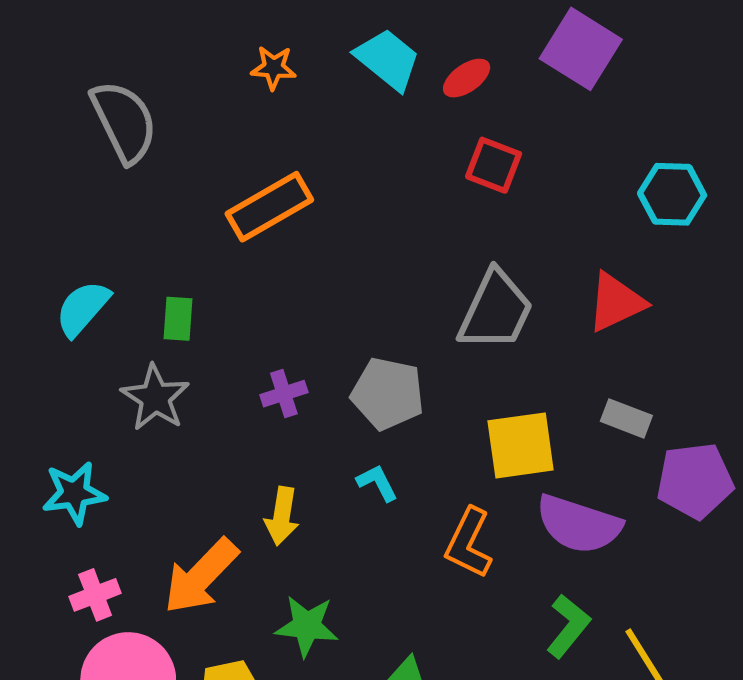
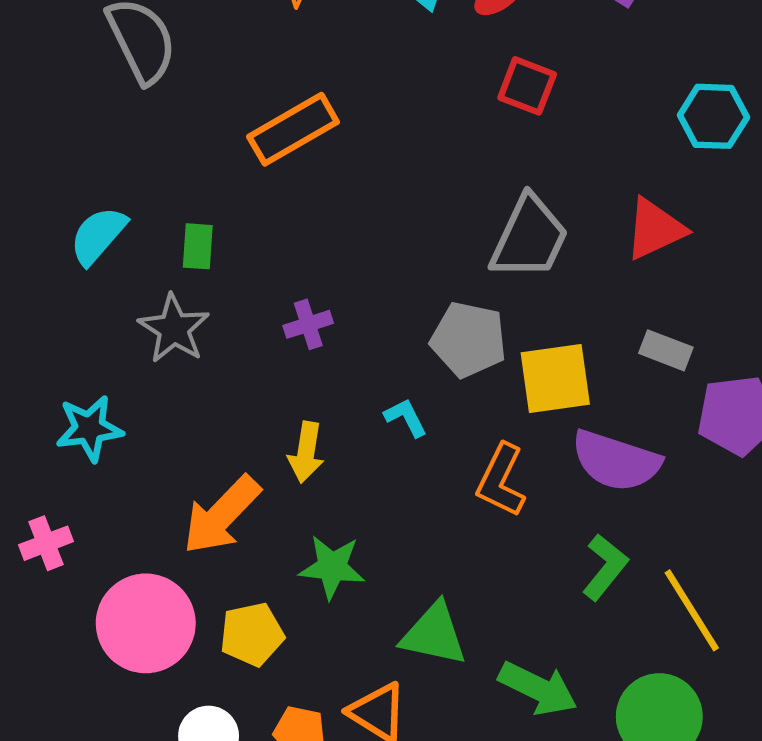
gray pentagon: (388, 394) -> (469, 340), moved
pink cross: (95, 595) -> (46, 543), moved

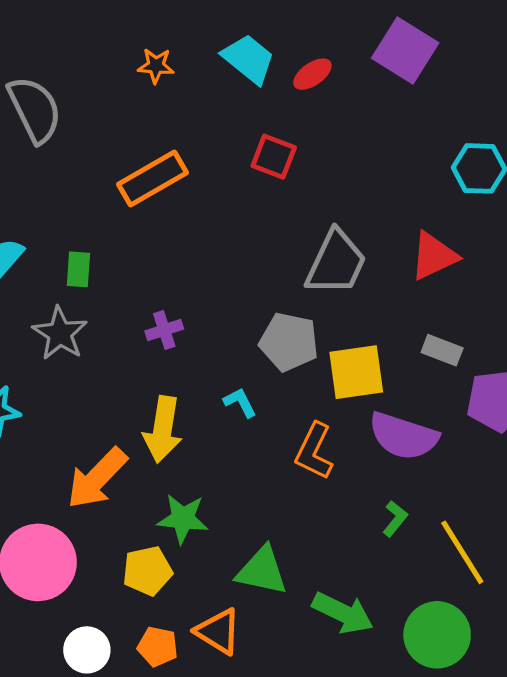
red square: (527, 86) -> (274, 157), moved
yellow arrow: (306, 452) -> (163, 429), size x1.4
green L-shape: (605, 567) -> (395, 519), size x0.7
yellow pentagon: (252, 634) -> (147, 571), moved

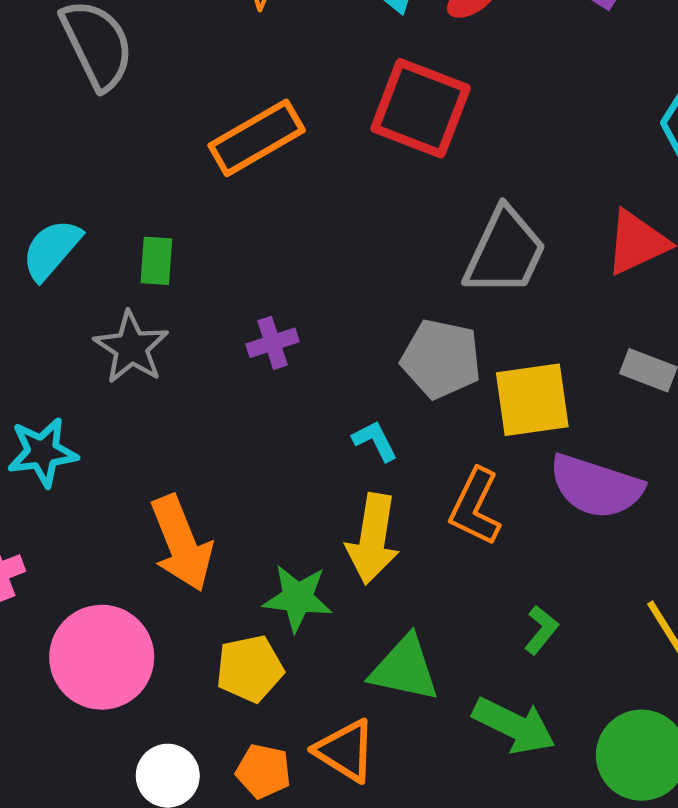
red square: (274, 157) -> (421, 108), size x1.6
yellow arrow: (163, 429) -> (373, 539), moved
orange arrow: (97, 478) -> (181, 543), turned -66
green L-shape: (395, 519) -> (541, 630), moved

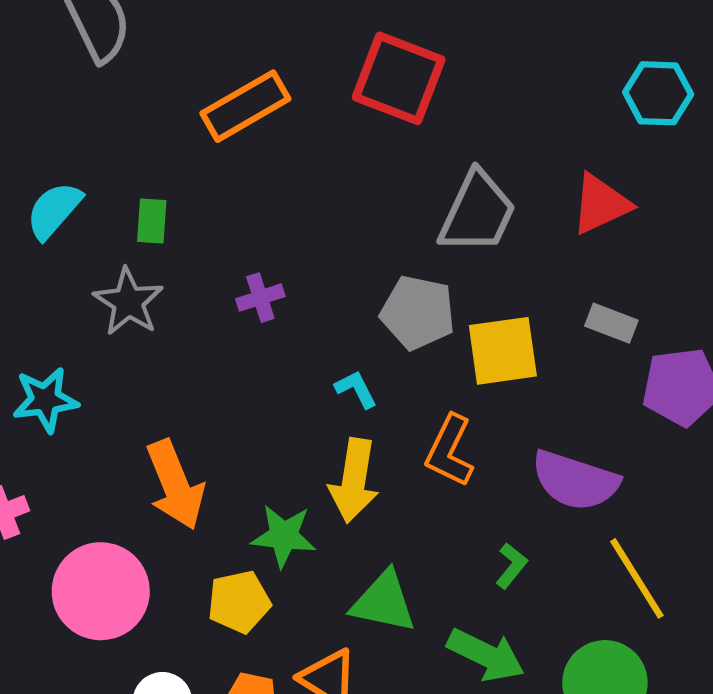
purple semicircle: (596, 486) -> (575, 481), moved

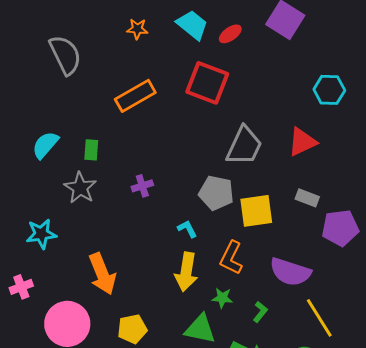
green star: (284, 536) -> (222, 298), moved, size x0.7

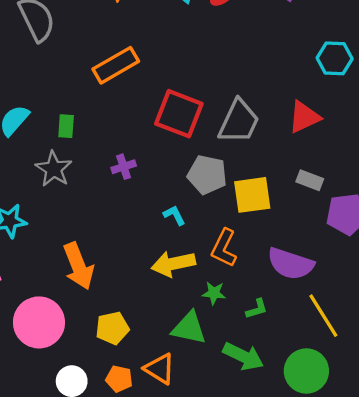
red square: (207, 83) -> (179, 114), moved
yellow arrow: (186, 272) -> (173, 264), turned 69
green L-shape: (260, 312) -> (257, 309), turned 35

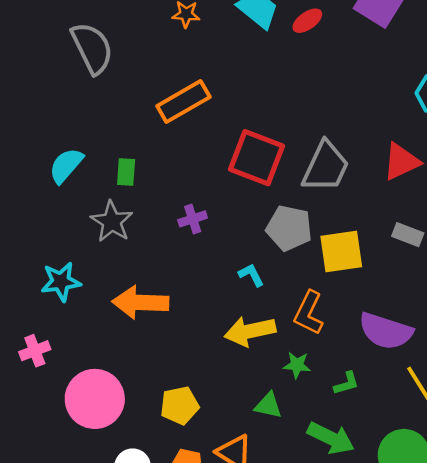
orange arrow: (78, 266) -> (140, 302), moved, turned 114
green triangle: (189, 328) -> (268, 405), size x0.7

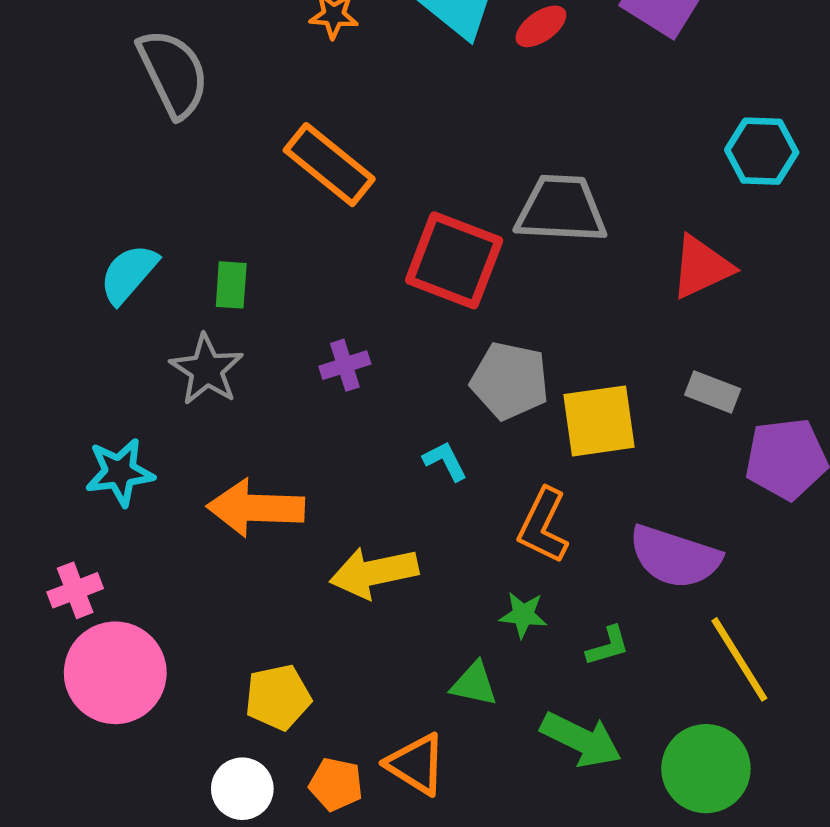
orange rectangle: (183, 102) -> (329, 165), turned 69
gray trapezoid: (326, 167) -> (561, 209), moved, turned -112
yellow arrow: (250, 331) -> (374, 572), moved
pink circle: (95, 399) -> (115, 673), moved
yellow pentagon: (180, 405) -> (278, 697), moved

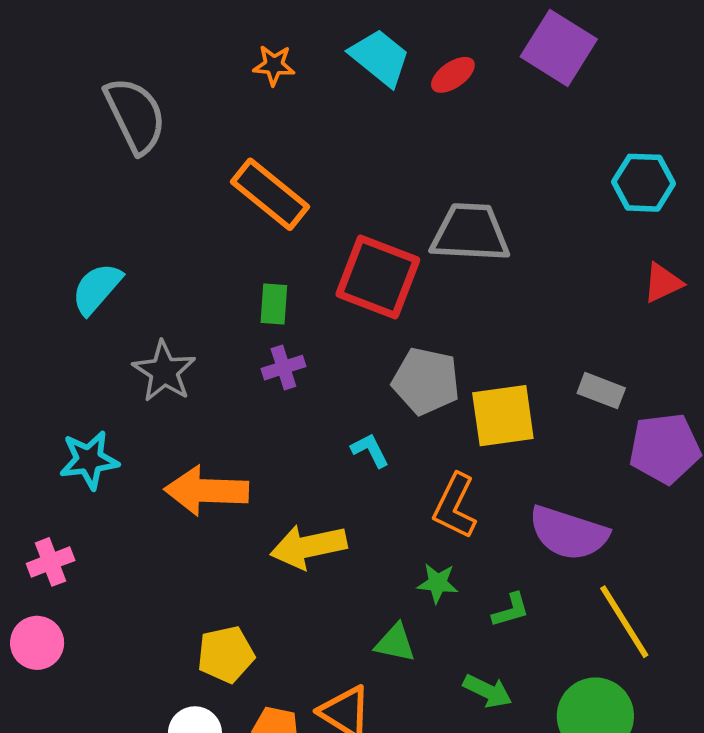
red triangle: (701, 267) -> (663, 283), moved, size x0.7
green rectangle: (231, 285) -> (274, 304), moved
pink circle: (115, 673) -> (37, 643), moved, size x0.6
green arrow: (581, 740) -> (488, 691), size x0.7

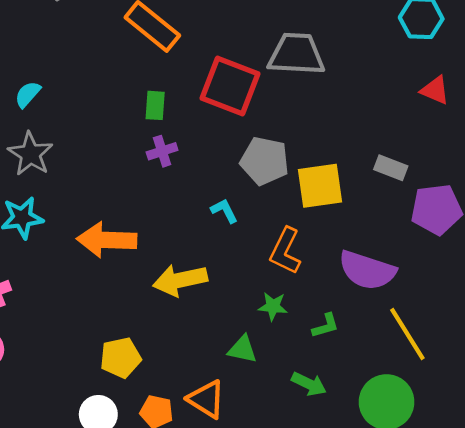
red triangle: (663, 283) -> (435, 90), turned 48
cyan semicircle: (97, 289) -> (28, 94), size x0.7
gray star: (164, 371) -> (30, 154), moved

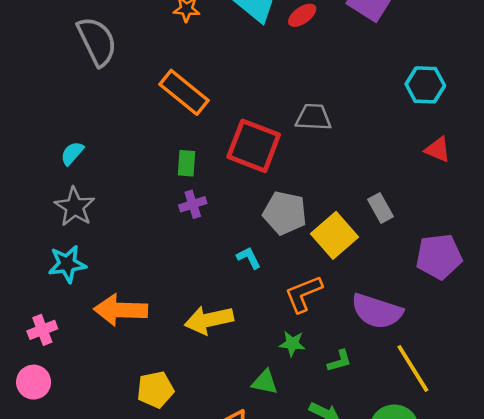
gray trapezoid: (296, 54) -> (313, 117), size x0.7
gray rectangle: (391, 168) -> (381, 208), moved, turned 40
yellow square: (320, 186) -> (335, 235), turned -33
orange arrow: (107, 240) -> (121, 310), moved
orange L-shape: (285, 251) -> (303, 294), turned 42

